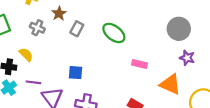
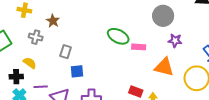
gray rectangle: (77, 29) -> (66, 52), moved
green ellipse: (114, 33) -> (118, 36), moved
pink rectangle: (140, 64) -> (139, 47), moved

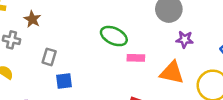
pink rectangle: (139, 47) -> (136, 58), moved

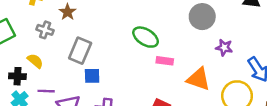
purple star: (185, 39) -> (224, 48), moved
gray rectangle: (49, 57) -> (80, 51), size x1.5

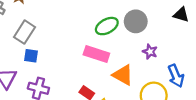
green ellipse: (146, 37) -> (107, 26), moved, turned -70
pink rectangle: (165, 61) -> (96, 54), size x1.6

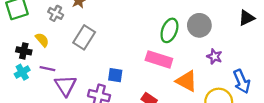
black triangle: (181, 15) -> (246, 18), turned -42
green ellipse: (107, 26) -> (169, 30), turned -40
blue square: (31, 56) -> (115, 75), moved

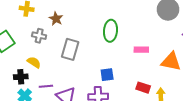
green ellipse: (169, 30) -> (110, 31), moved
pink rectangle: (159, 59) -> (141, 50), size x0.6

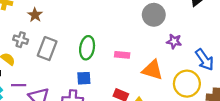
green ellipse: (110, 31) -> (87, 48), moved
gray cross: (39, 36) -> (21, 40), moved

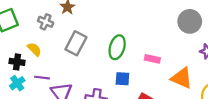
gray cross: (21, 40) -> (46, 22), moved
blue square: (84, 78) -> (122, 79), moved

